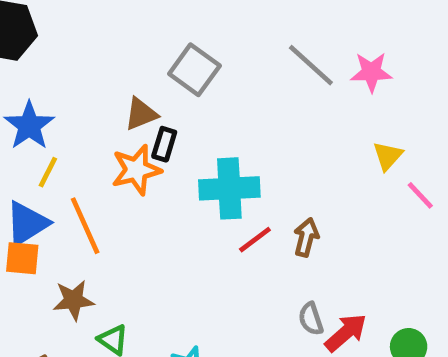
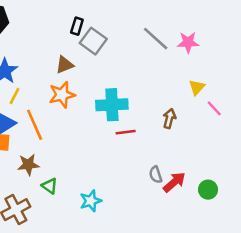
black rectangle: (164, 144) -> (77, 26), moved
brown arrow: (306, 237) -> (169, 118), moved
red line: (255, 240) -> (126, 132), turned 30

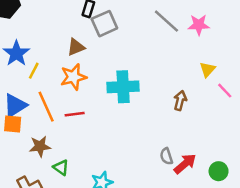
gray square: (93, 41) -> (104, 24), turned 30
yellow line: (15, 96) -> (34, 71), moved
red line: (126, 132) -> (75, 114), moved

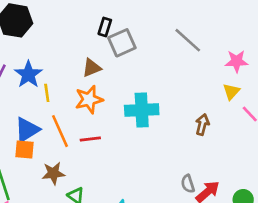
pink star: (199, 25) -> (237, 61), moved
yellow line: (34, 71) -> (47, 93), turned -35

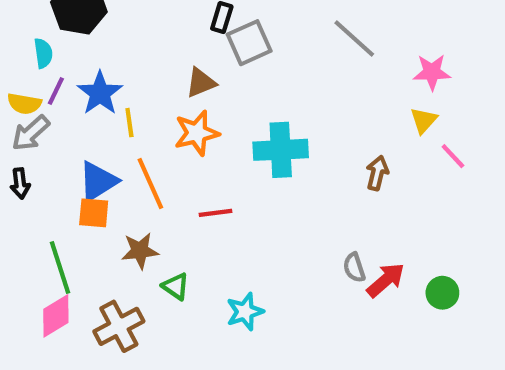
red line: (90, 139) -> (216, 213), moved

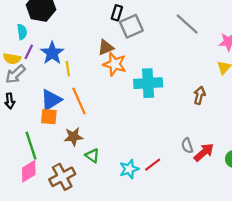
orange star: (197, 133) -> (115, 64), moved, turned 30
red line: (216, 213) -> (153, 165), moved, turned -30

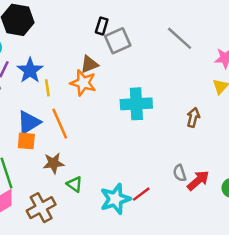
orange star: (115, 64) -> (83, 83), moved
cyan star: (129, 169) -> (115, 199), size x1.4

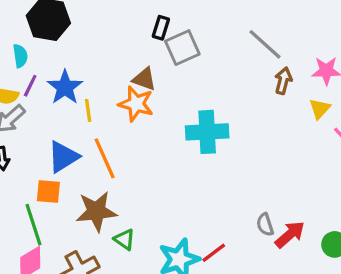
brown triangle: (89, 64) -> (144, 79), turned 42
brown arrow: (193, 117) -> (283, 81), moved
orange square: (26, 141) -> (48, 192), moved
brown star: (54, 163) -> (96, 211), size x1.4

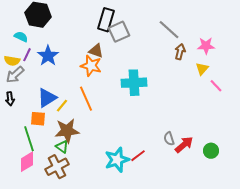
black rectangle: (161, 28) -> (106, 20), size x1.6
cyan semicircle: (20, 56) -> (21, 37), turned -56
yellow line: (88, 110) -> (62, 106), moved, turned 48
orange line: (105, 158) -> (86, 99), moved
green triangle: (124, 239) -> (62, 147), moved

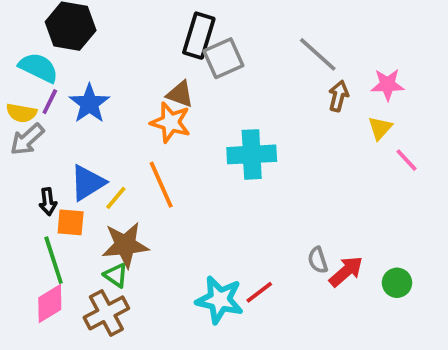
cyan semicircle: (21, 37) -> (38, 68), size x1.5
black arrow: (10, 99) -> (48, 202), moved
cyan star: (117, 160) -> (220, 300), turned 30

